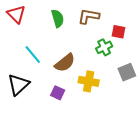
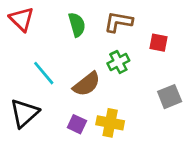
green cross: (104, 47) -> (118, 62), moved
yellow cross: (89, 81) -> (110, 123), moved

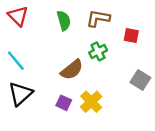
cyan line: (44, 73) -> (16, 61), moved
gray square: (170, 97) -> (140, 80), turned -36
yellow cross: (110, 123) -> (91, 102), turned 35

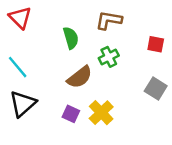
green semicircle: (64, 21) -> (71, 38), moved
red square: (131, 35) -> (156, 44), moved

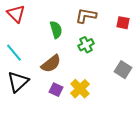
red square: (156, 44) -> (123, 23), moved
brown semicircle: (80, 77) -> (51, 64), moved

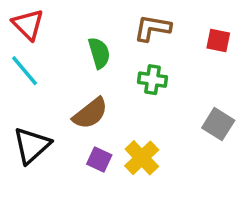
green cross: (86, 45) -> (152, 80), turned 35
cyan line: (14, 53) -> (25, 71), moved

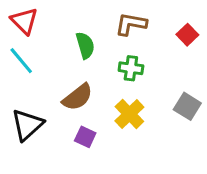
red square: (218, 41) -> (187, 35), turned 35
yellow cross: (142, 158) -> (129, 114), moved

